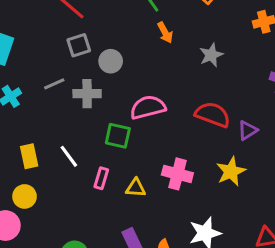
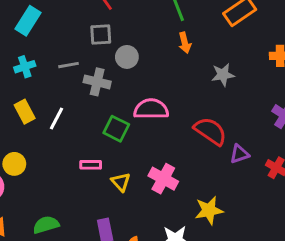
yellow rectangle: (29, 156) -> (25, 112), moved, turned -30
white line: (69, 156) -> (56, 119), moved, turned 50
yellow star: (231, 171) -> (209, 210), moved
pink rectangle: (101, 178) -> (91, 165), turned 60
yellow triangle: (136, 188) -> (121, 182), turned 30

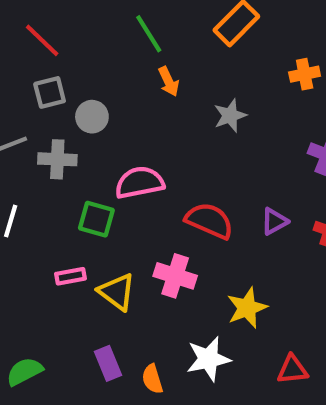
red semicircle: (210, 131) -> (209, 221), moved
yellow triangle: (121, 182) -> (117, 292), size x1.4

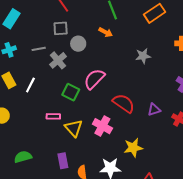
orange arrow: (169, 81) -> (106, 32), moved, turned -48
gray cross: (57, 159) -> (58, 60), turned 36
pink semicircle: (140, 183) -> (94, 79), turned -45

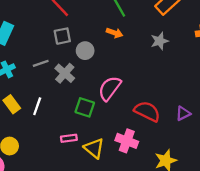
gray star: (143, 56) -> (160, 41), moved

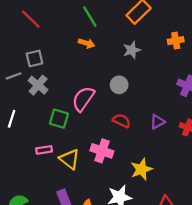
gray square: (62, 36) -> (34, 58), moved
gray circle: (85, 51) -> (119, 85), moved
red semicircle: (147, 111) -> (122, 121), size x0.7

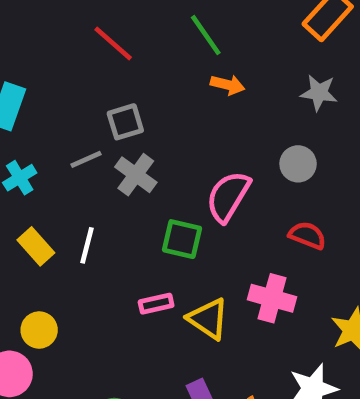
green line: (90, 17) -> (206, 35), moved
gray star: (132, 50) -> (319, 93), turned 30

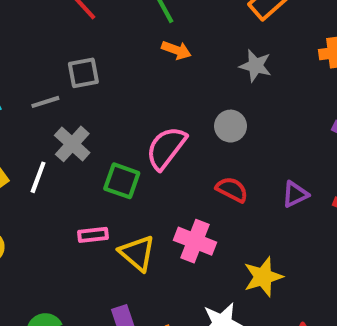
gray cross: (136, 175) -> (72, 144), moved

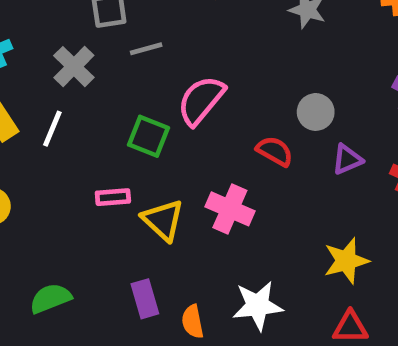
gray line: (45, 102) -> (146, 49), moved
gray circle: (231, 126) -> (316, 112), moved
gray cross: (72, 144) -> (74, 67), moved
yellow star: (263, 277) -> (346, 261), moved

